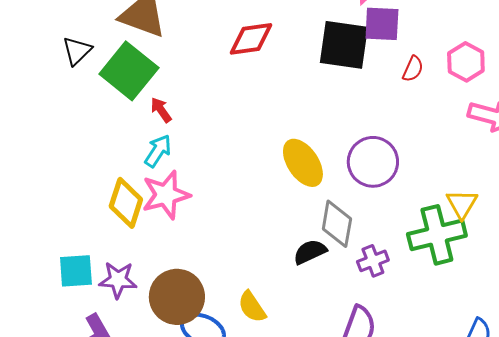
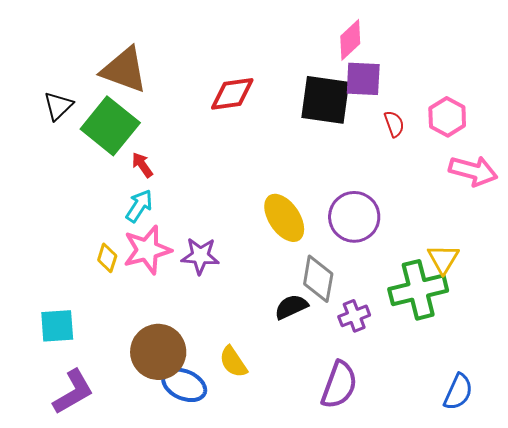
red semicircle: (413, 69) -> (394, 124), turned -44
yellow diamond: (126, 203) -> (107, 258), size x0.6
purple star: (118, 280) -> (200, 256), moved

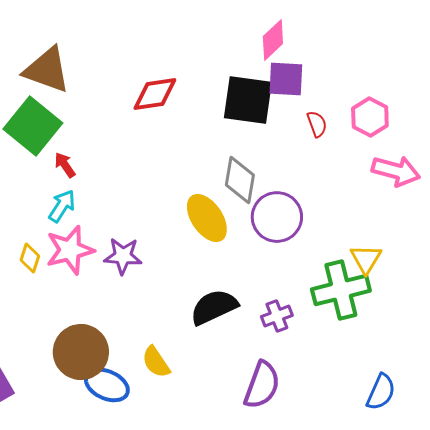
gray diamond: (318, 279) -> (240, 180), moved
black semicircle: (291, 307) -> (214, 307), size x1.4

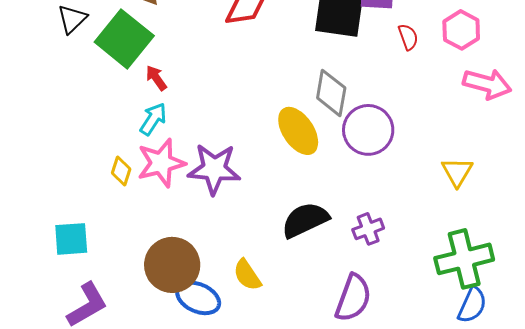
purple star: (123, 256) -> (214, 169), size x1.4
green cross: (341, 290) -> (464, 259), moved

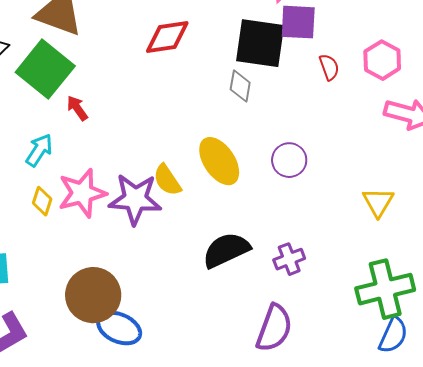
gray diamond: (331, 93) -> (240, 86), moved, size x0.7
cyan arrow: (153, 119) -> (39, 150), moved
purple circle: (368, 130) -> (289, 160), size x0.7
yellow semicircle: (247, 275) -> (167, 180), moved

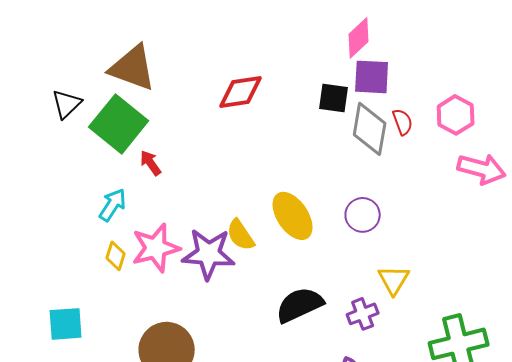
black square: (260, 43) -> (334, 98), size x0.6
gray diamond: (240, 86) -> (370, 129), moved, size x1.6
yellow triangle: (378, 202) -> (394, 280), moved

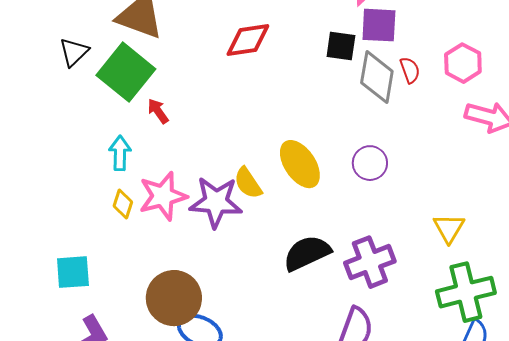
cyan arrow: (113, 205) -> (120, 153), turned -32
yellow triangle: (394, 280) -> (449, 228), moved
purple cross: (363, 314) -> (370, 262), size x1.6

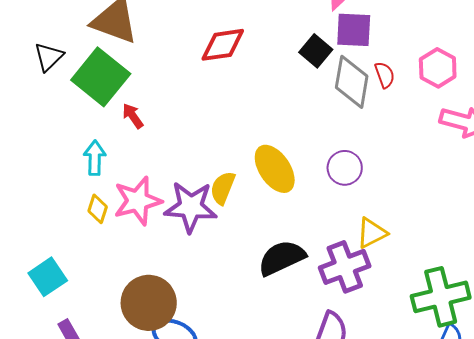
black square: (341, 46) -> (316, 51), turned 32
yellow semicircle: (248, 183) -> (223, 188), turned 56
yellow triangle: (449, 228) -> (372, 233), moved, turned 32
cyan square: (73, 272) -> (48, 277), turned -30

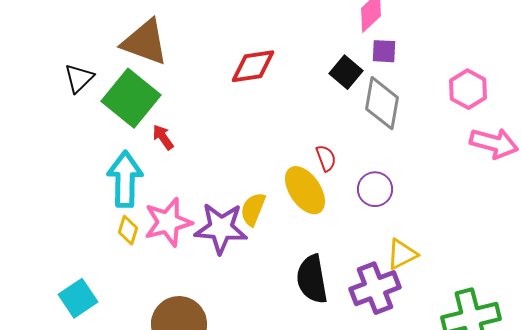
purple square: (354, 30) -> (384, 51), size x0.7
red semicircle: (385, 75) -> (326, 158), moved
cyan arrow: (95, 158) -> (125, 179), size x1.6
black semicircle: (282, 258) -> (312, 279), turned -75

